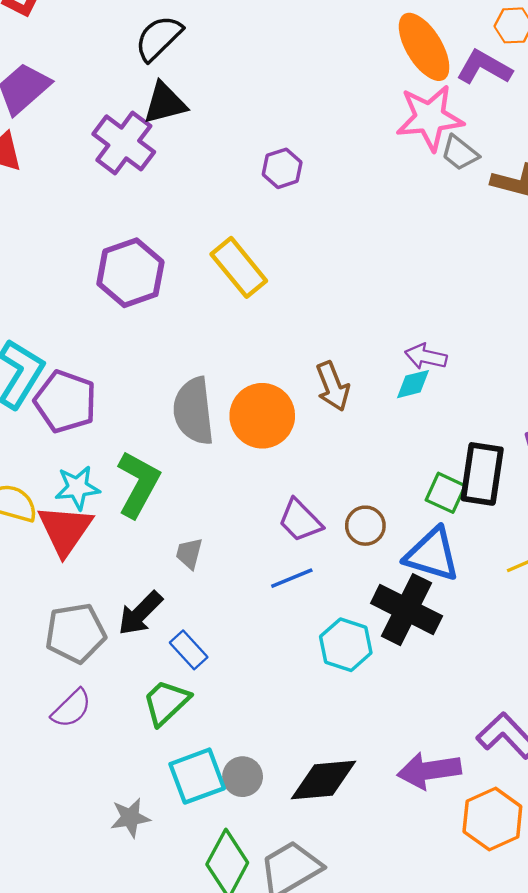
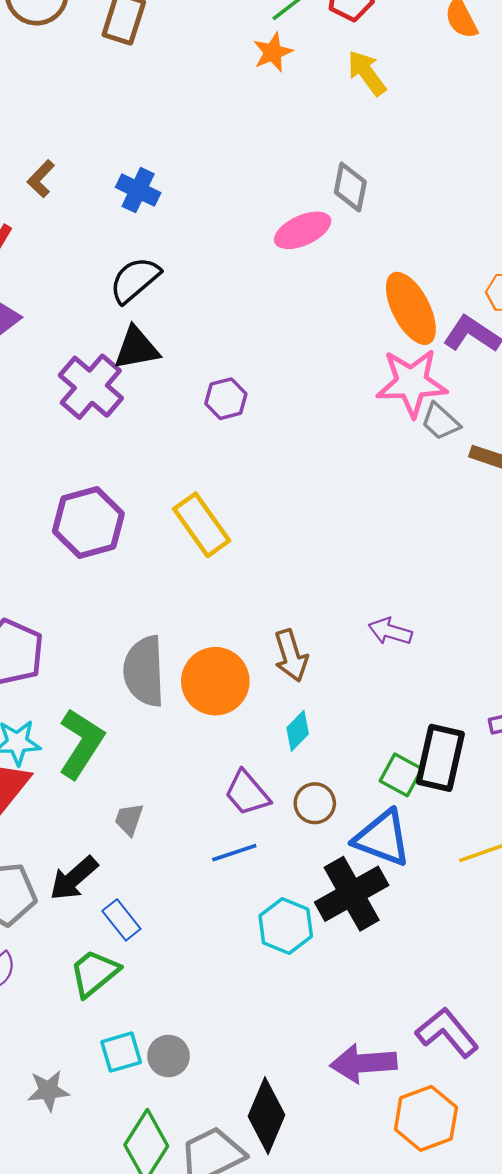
purple hexagon: (282, 168) -> (226, 399), moved
cyan diamond: (413, 384) -> (298, 731), moved, turned -36
black cross: (407, 610) -> (352, 894), turned 30
cyan square: (197, 776) -> (121, 1052), size x0.7
black diamond: (324, 780) -> (267, 1116), moved, turned -66

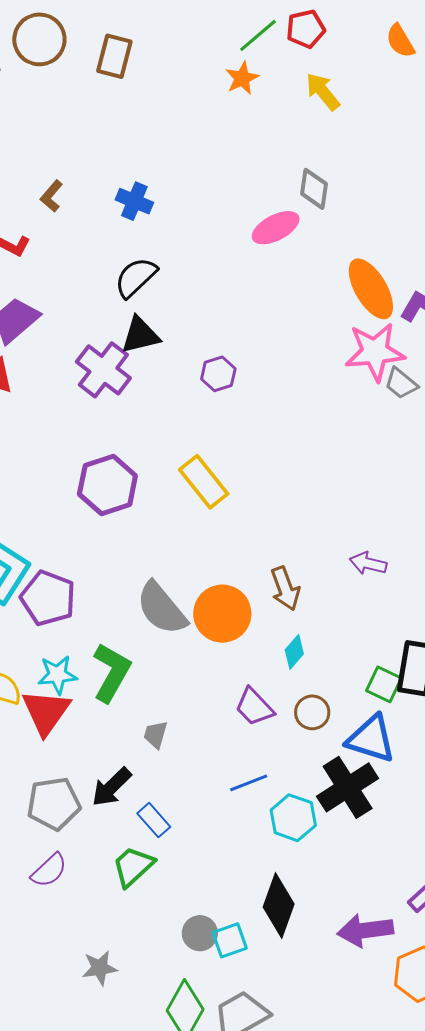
gray semicircle: (144, 671) -> (162, 608), turned -34
blue line: (234, 853) -> (249, 783), moved
cyan square: (121, 1052) -> (230, 940), moved
black diamond: (267, 1116) -> (279, 906), moved

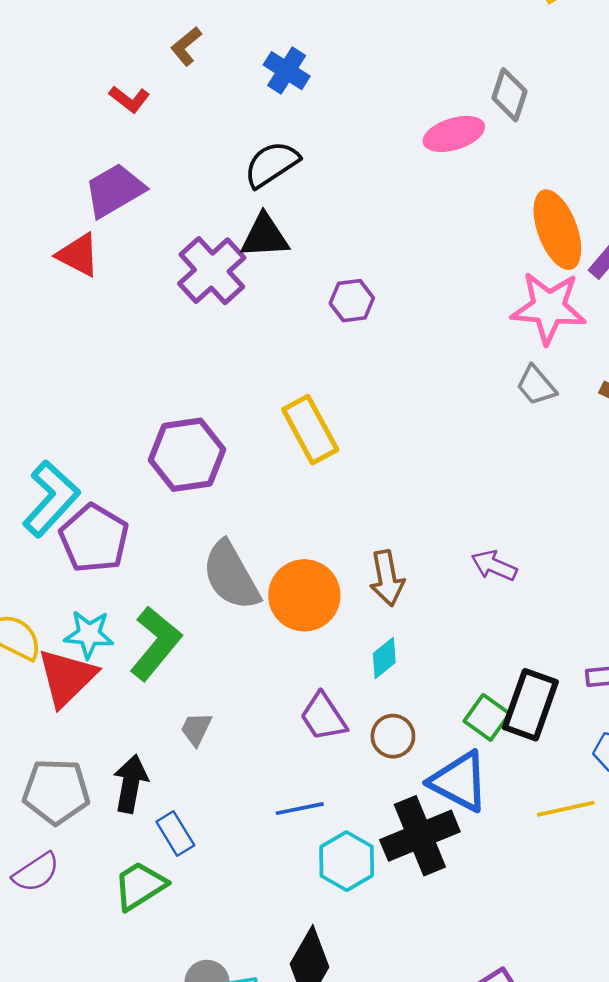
gray trapezoid: (401, 383) -> (536, 385), moved
purple hexagon: (107, 485) -> (187, 455), moved
black arrow: (111, 787) -> (131, 784), turned 135

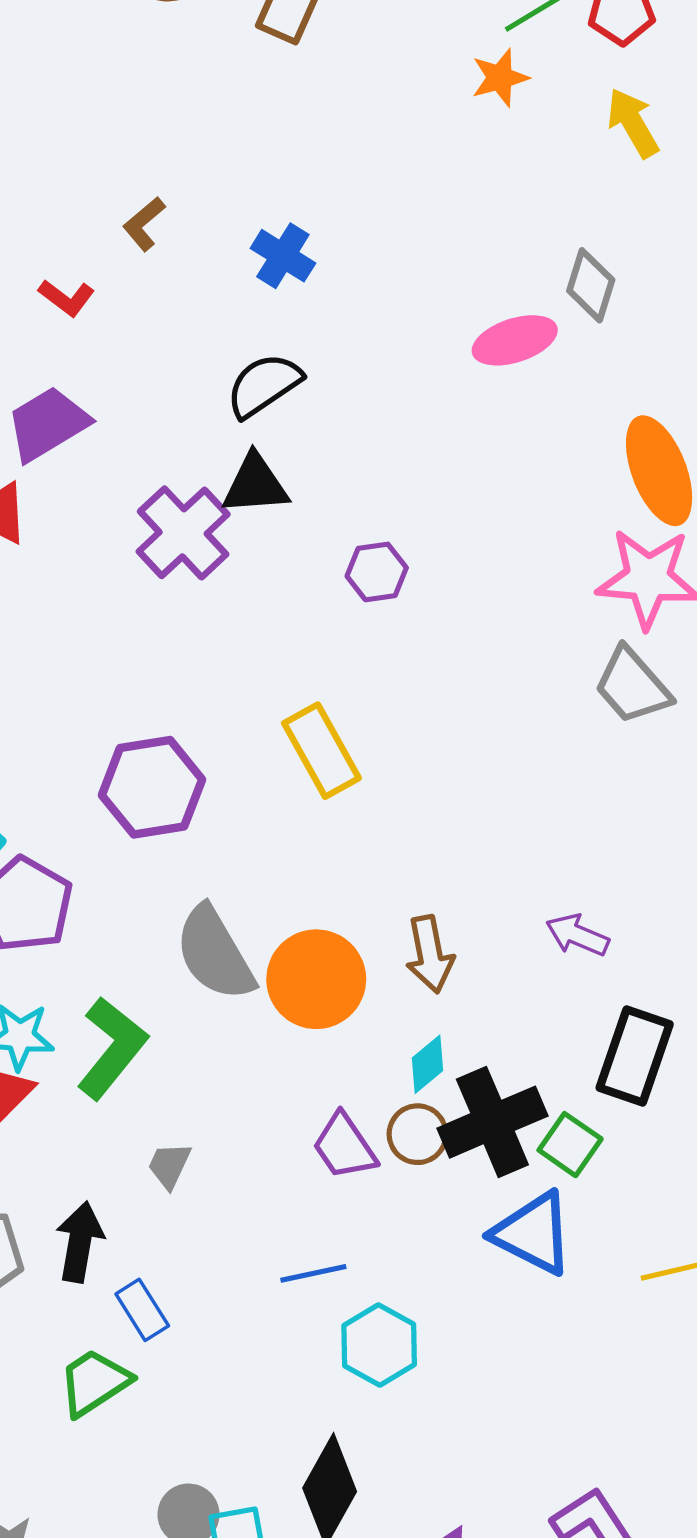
gray trapezoid: (536, 385) -> (632, 686), size x1.4
black rectangle: (530, 705) -> (635, 1056), moved
brown circle: (393, 736) -> (418, 1134), moved
black cross: (420, 836) -> (492, 1122), moved

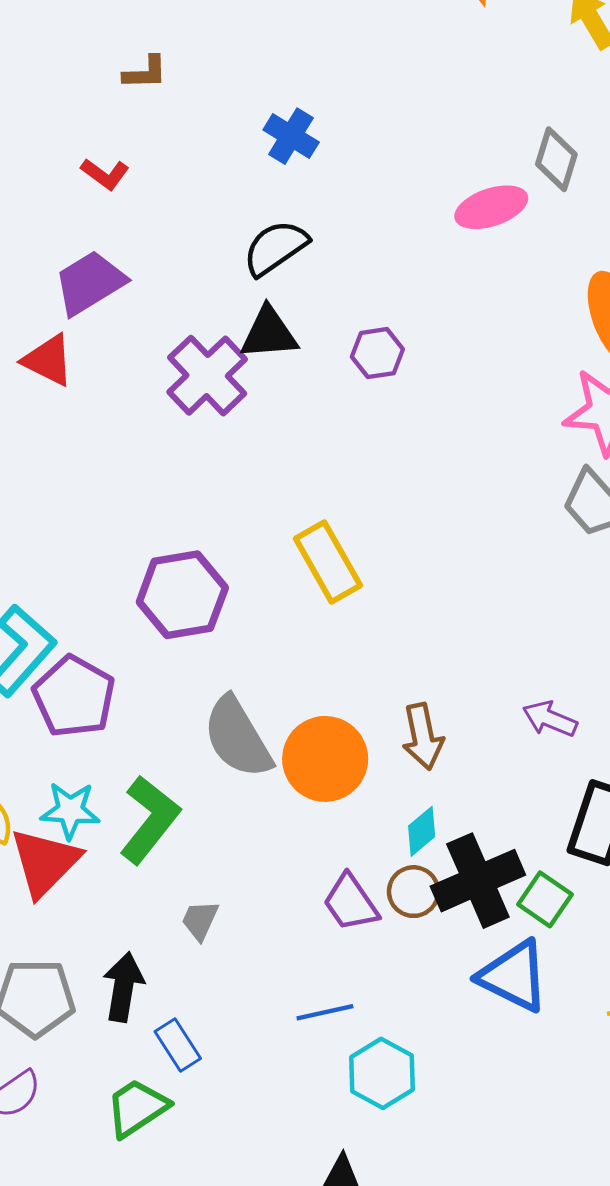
brown L-shape: (144, 224) -> (145, 73), moved, turned -141
purple hexagon: (377, 572) -> (377, 353), moved

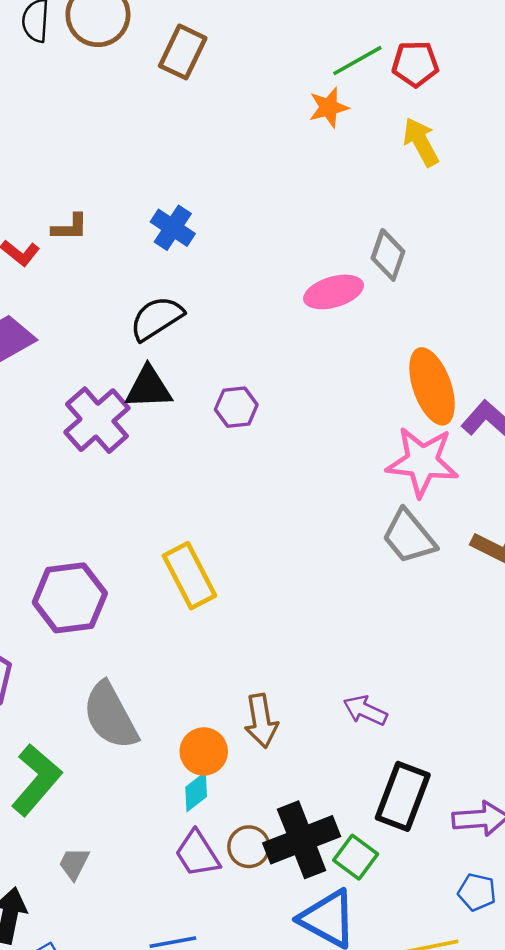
brown L-shape: (145, 73) -> (70, 227), moved
orange circle: (325, 759) -> (204, 751), moved, size x0.7
cyan diamond: (422, 831) -> (196, 792), moved

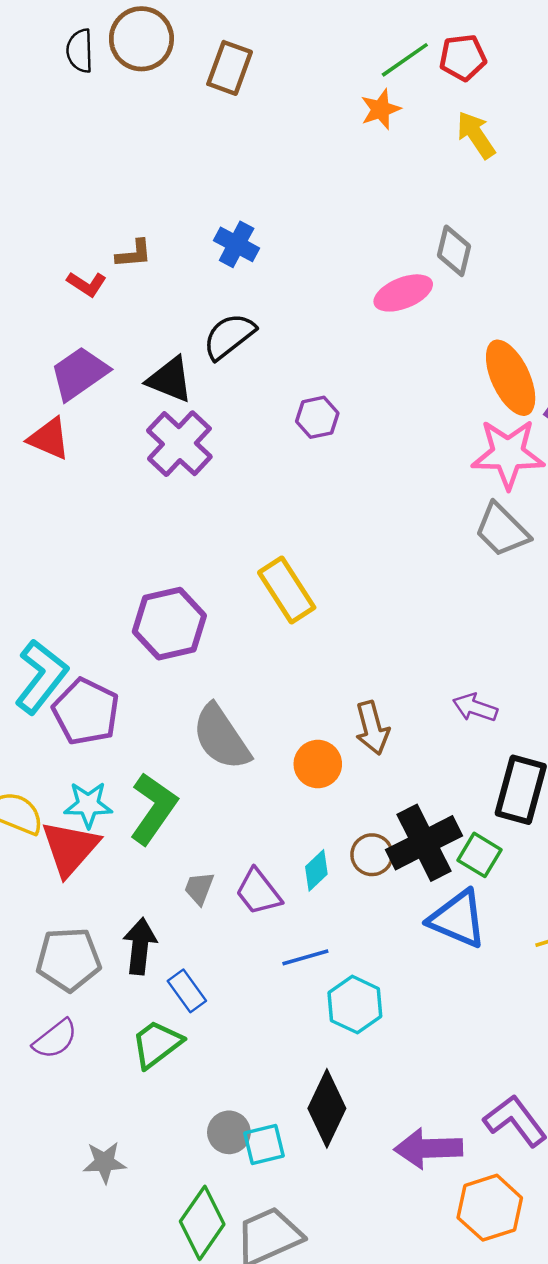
black triangle: (149, 388) -> (170, 380), moved, turned 30
cyan diamond: (196, 792) -> (316, 870), moved
purple trapezoid: (197, 854) -> (258, 892), moved

